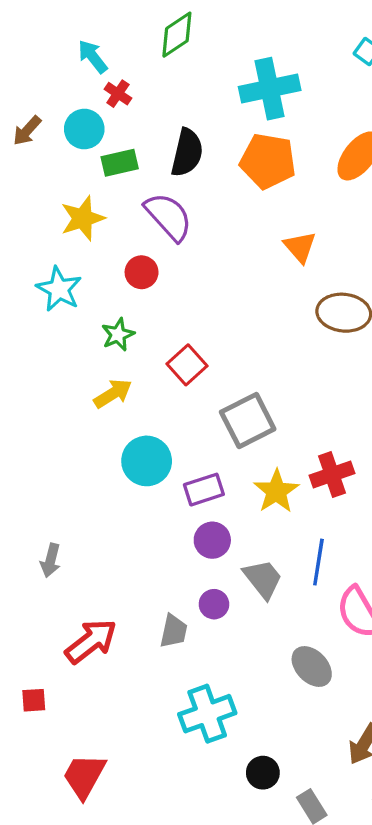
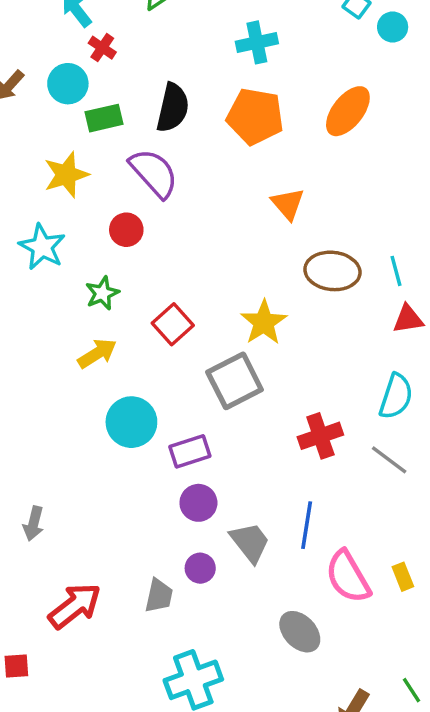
cyan cross: (270, 89) -> (257, 42), size x0.7
yellow star: (276, 491) -> (264, 322), moved

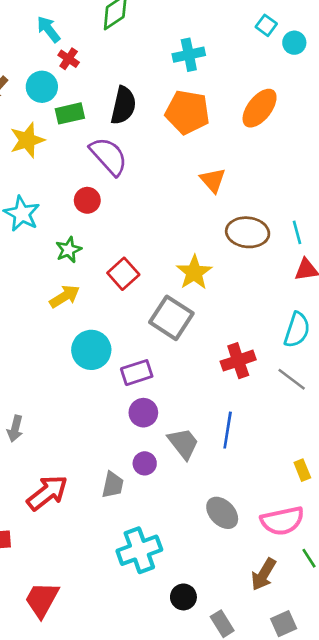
yellow star: (66, 175) -> (27, 140), moved
gray square: (235, 381) -> (171, 318), turned -30
pink semicircle: (348, 577) -> (282, 521), moved, turned -72

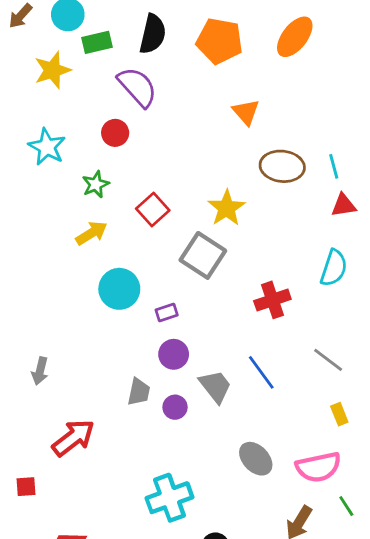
purple rectangle: (137, 373) -> (167, 312), size x0.7
gray line: (292, 379) -> (328, 360), moved
blue line: (228, 430) -> (261, 372), turned -45
gray trapezoid: (113, 485) -> (139, 392), moved

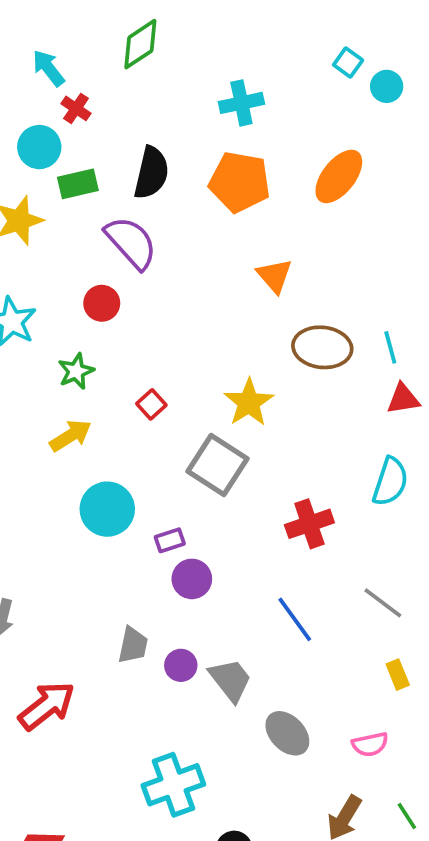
red square: (153, 209) -> (151, 404), size x0.7
purple circle: (174, 354) -> (192, 579), moved
gray trapezoid: (215, 386) -> (230, 680), moved
pink semicircle: (318, 467) -> (370, 744), size x0.6
green line: (346, 506) -> (407, 816), moved

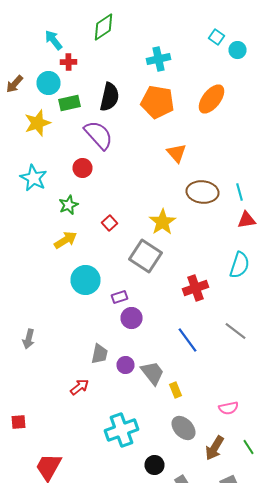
red cross: (76, 108) -> (68, 62), turned -35
yellow rectangle: (398, 675) -> (176, 390), moved
red arrow: (47, 706) -> (80, 387), moved, size x0.6
gray ellipse: (287, 733) -> (184, 428), moved

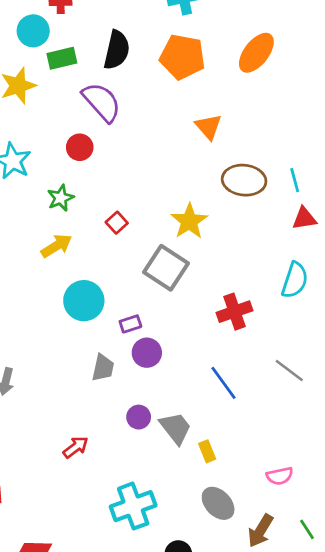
gray trapezoid: (100, 354) -> (103, 368), moved

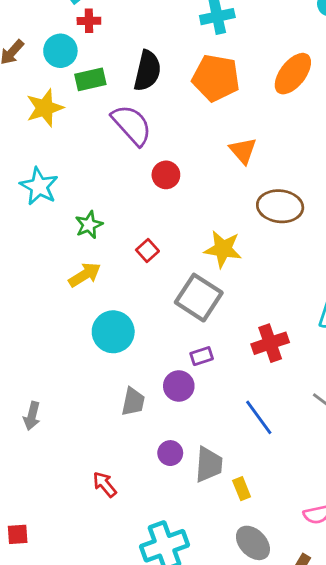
red circle: (80, 147) -> (166, 175), moved
yellow star: (189, 221) -> (223, 249), turned -30
purple rectangle: (130, 324) -> (202, 356), moved
gray trapezoid: (176, 428) -> (209, 464), turned 42
red arrow: (76, 447) -> (105, 484), turned -92

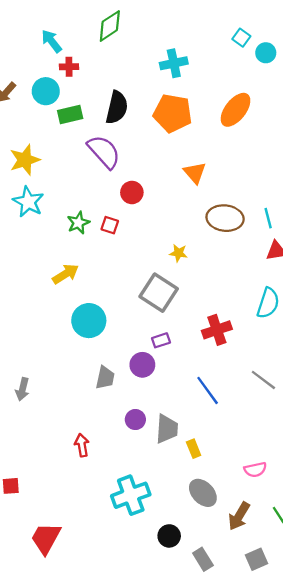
yellow star: (45, 108) -> (25, 160), moved
green star: (89, 225) -> (78, 223), moved
yellow star: (223, 249) -> (178, 253), size x0.6
red square: (147, 250) -> (110, 225), moved, turned -30
red arrow: (105, 484) -> (82, 445), turned 30

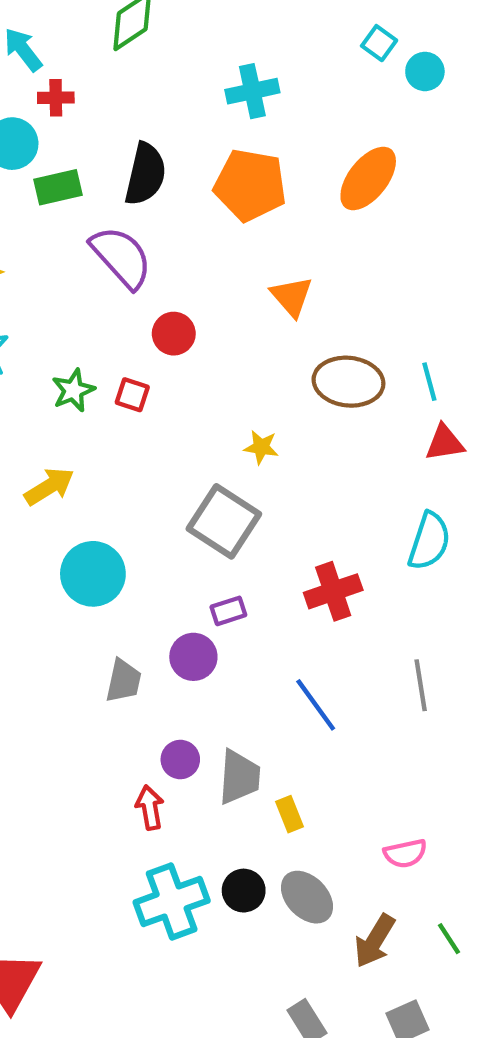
gray line: (263, 380) -> (421, 685), turned 44
red arrow: (82, 445) -> (150, 808), moved
black circle: (169, 536) -> (244, 891), moved

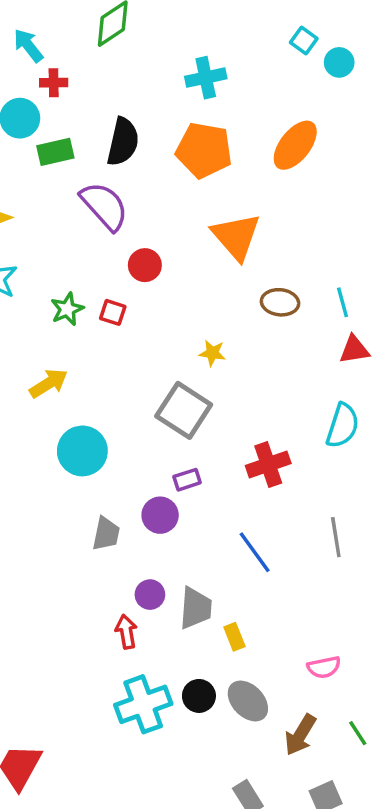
orange triangle: (292, 296) -> (236, 236), size x1.5
brown ellipse: (348, 382) -> (280, 302), size x0.7

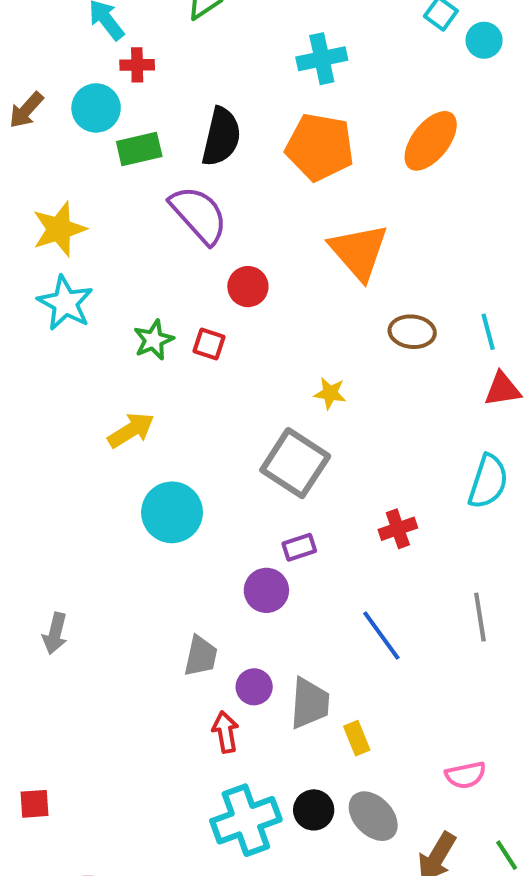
red cross: (268, 464) -> (398, 529), size x0.7
gray trapezoid: (106, 534) -> (201, 656), moved

